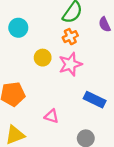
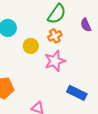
yellow circle: (43, 58) -> (31, 46), moved

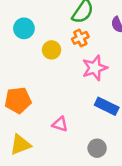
pink star: (55, 61) -> (95, 68), moved

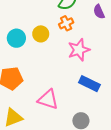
cyan circle: (24, 28) -> (16, 38), moved
pink triangle: (60, 124) -> (48, 100), size x1.5

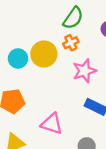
yellow circle: (41, 34) -> (44, 54), size x1.5

